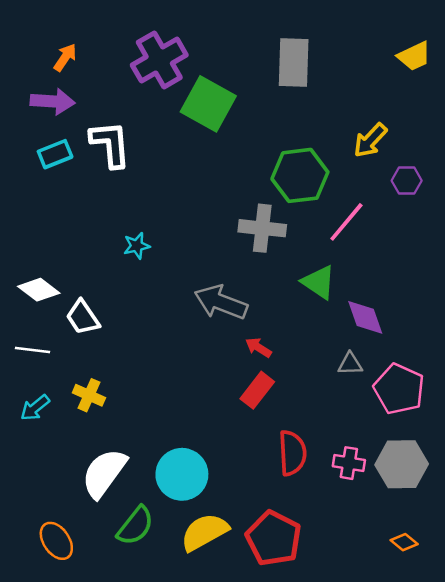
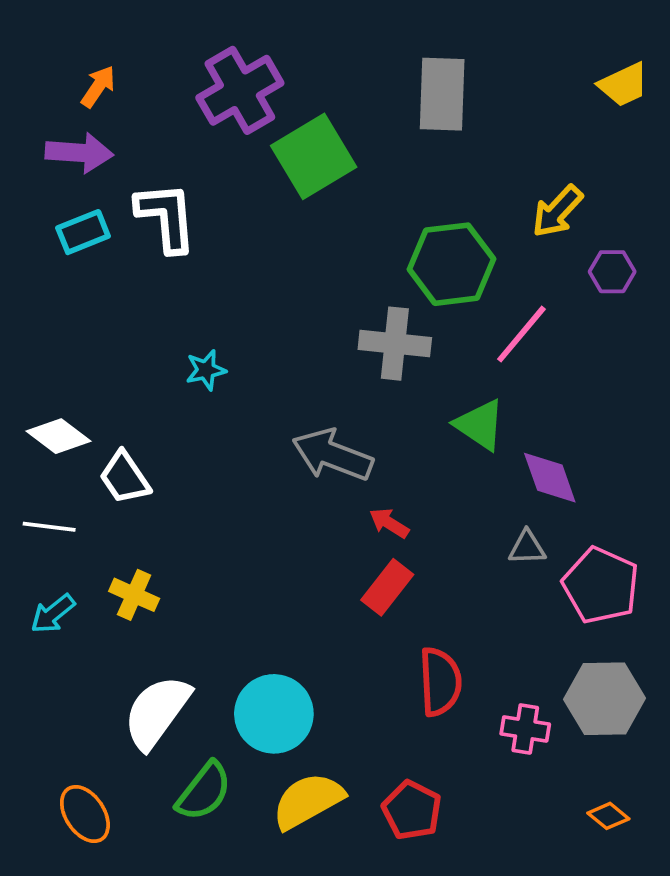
green square: (208, 104) -> (314, 156), turned 30
pink cross: (349, 463) -> (525, 729), moved
red pentagon: (274, 538) -> (412, 810), size x0.7

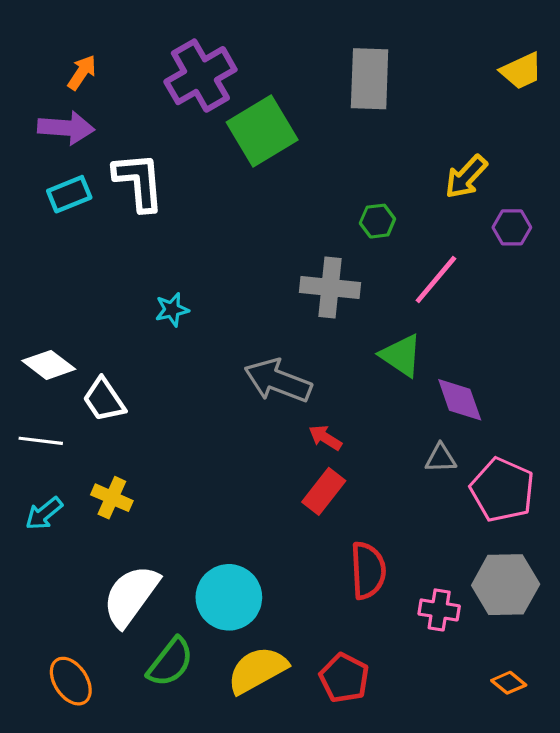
green hexagon: (452, 264) -> (377, 221), size x0.5

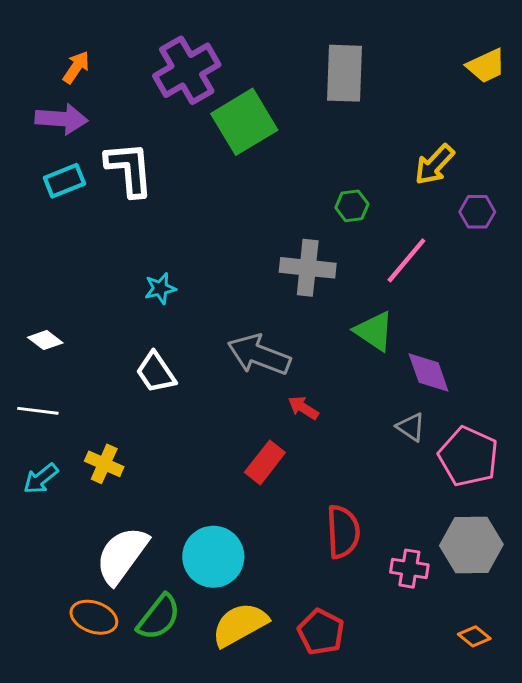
white diamond: (49, 365) -> (45, 340), size x0.7
white trapezoid: (104, 400) -> (156, 372), moved
gray triangle: (441, 458) -> (411, 427), turned 36
red rectangle: (324, 491) -> (265, 462), moved
orange ellipse: (71, 681) -> (94, 617), moved, turned -36

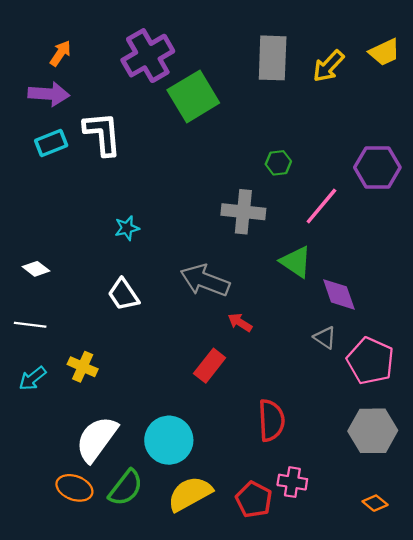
yellow arrow: (434, 165) -> (328, 66), moved
purple hexagon: (477, 212) -> (377, 167), size x1.6
pink cross: (409, 569) -> (292, 482), moved

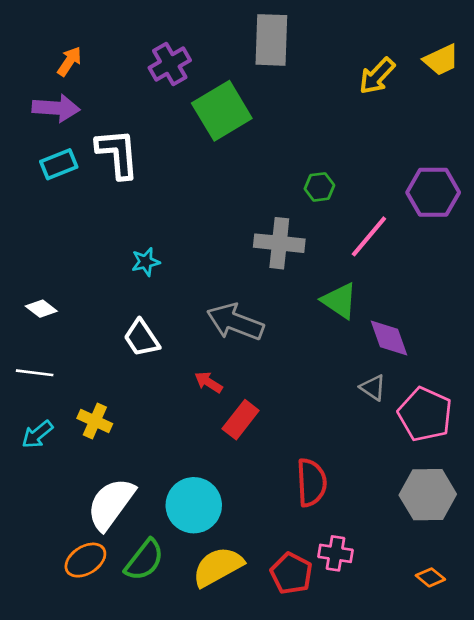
purple cross: (148, 56) -> (170, 64), size x0.7
gray rectangle: (273, 58) -> (271, 40), moved
red arrow: (240, 322) -> (208, 382), moved
orange ellipse: (74, 488) -> (85, 560), turned -52

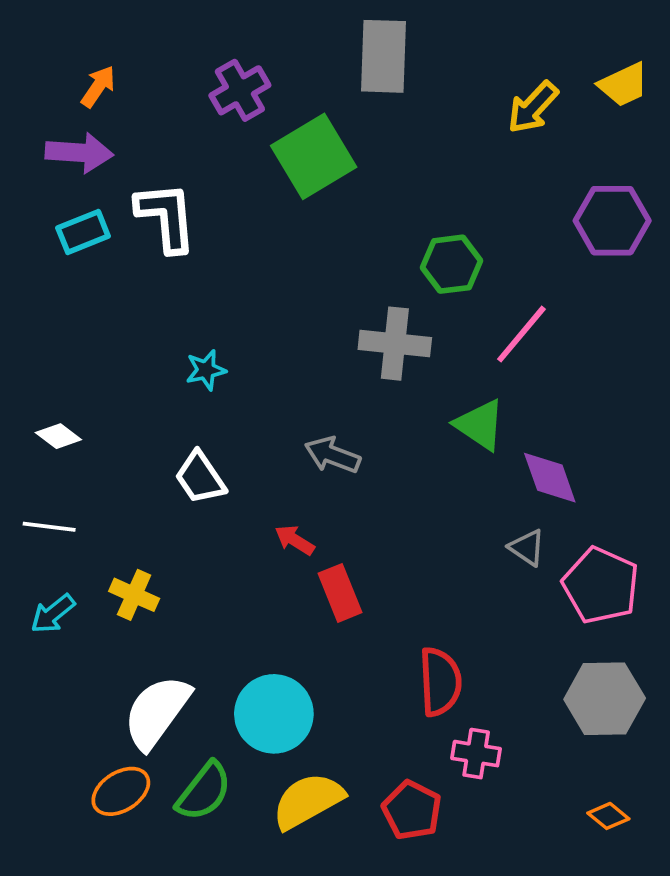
green hexagon: (319, 187) -> (452, 264), size x1.4
purple hexagon: (433, 192) -> (612, 221), moved
gray arrow: (235, 322) -> (332, 455), size x0.7
red rectangle: (241, 420) -> (340, 593), turned -60
pink cross: (335, 553) -> (476, 754), moved

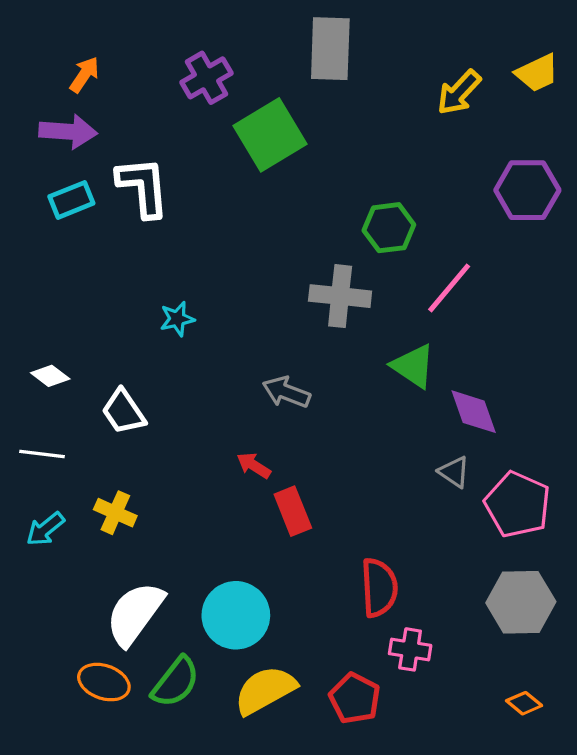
white trapezoid: (200, 478) -> (123, 412), moved
orange ellipse: (121, 791) -> (104, 682), turned 51

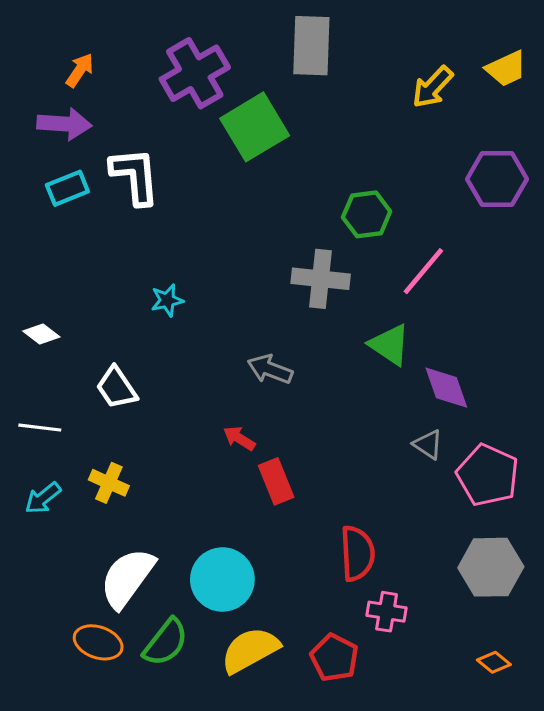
purple cross: (207, 78) -> (195, 73), size x1.4
white diamond: (50, 376) -> (41, 334), moved

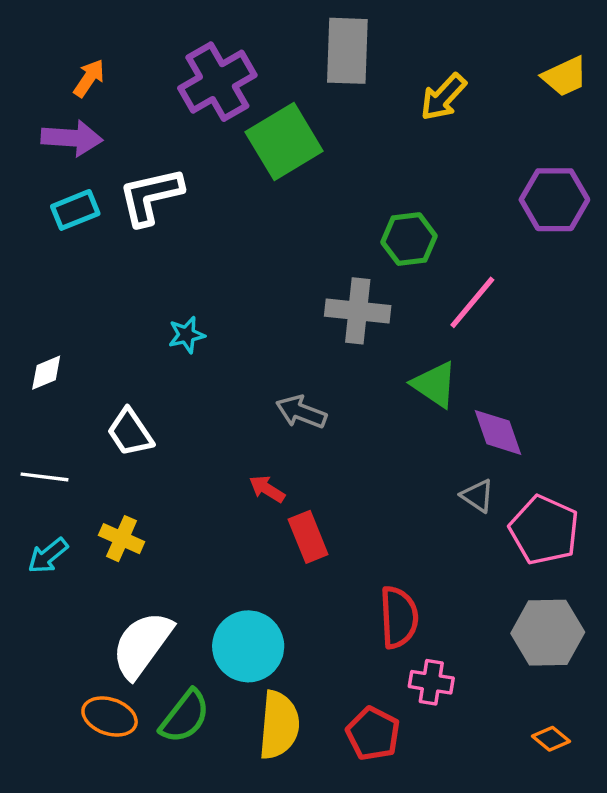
yellow arrow: (433, 87) -> (443, 97), moved
white L-shape: (135, 176) -> (151, 196), turned -98
white diamond: (41, 334) -> (46, 373), turned -60
yellow semicircle: (250, 650) -> (279, 725), turned 124

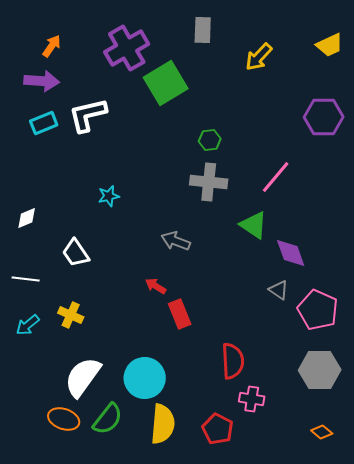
gray rectangle: (347, 51) -> (203, 30), size x0.7
green hexagon: (409, 239) -> (210, 140), moved, size x0.7

